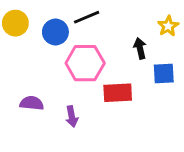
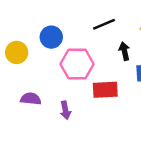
black line: (87, 17) -> (104, 24), moved
yellow circle: (15, 23) -> (17, 52), moved

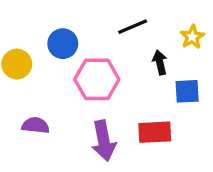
red rectangle: (105, 90) -> (155, 132), moved
purple arrow: (65, 110) -> (104, 141), moved, size x1.6

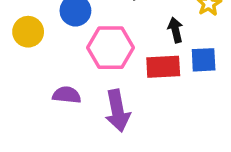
purple semicircle: (36, 125) -> (67, 95), moved
red rectangle: (155, 132) -> (163, 67), moved

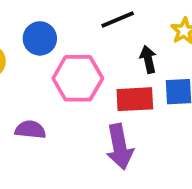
purple arrow: (118, 111) -> (120, 147), moved

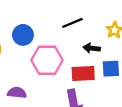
black arrow: (148, 59) -> (92, 48), turned -70

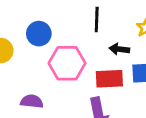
black line: (72, 23) -> (97, 19), turned -65

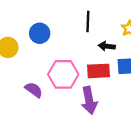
pink hexagon: (67, 63) -> (63, 74), moved
purple semicircle: (32, 101) -> (34, 90), turned 30

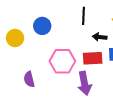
purple semicircle: (34, 90) -> (29, 79), moved, turned -140

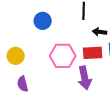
yellow circle: (15, 38) -> (16, 56), moved
purple semicircle: (29, 79) -> (23, 84), moved

